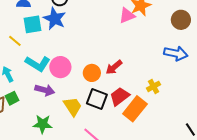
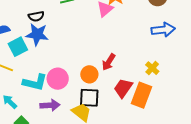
black square: (97, 99) -> (89, 98), moved

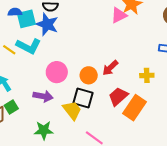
cyan square: (18, 47) -> (26, 19), moved
yellow cross: (152, 68) -> (147, 75), moved, turned 32
cyan L-shape: (35, 82) -> (29, 46), moved

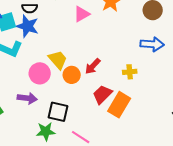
pink triangle: (119, 15) -> (82, 14), moved
black square: (83, 98) -> (58, 112), moved
yellow trapezoid: (72, 110) -> (58, 60), moved
green star: (44, 130) -> (46, 131), moved

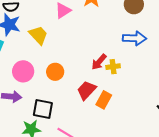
yellow trapezoid: (58, 60) -> (38, 35), moved
red arrow: (93, 66) -> (99, 62), moved
orange rectangle: (119, 105) -> (104, 100), size x0.7

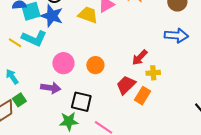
yellow trapezoid: (38, 35) -> (88, 15), moved, turned -30
yellow cross: (113, 67) -> (153, 73), moved

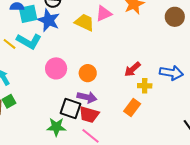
blue arrow: (176, 35) -> (171, 73), moved
red trapezoid: (126, 85) -> (89, 115), moved, turned -125
purple arrow: (51, 88) -> (87, 97), moved

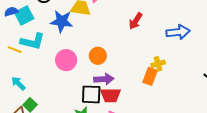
blue star: (49, 20) -> (62, 21), moved
red arrow: (132, 69) -> (136, 21), moved
yellow cross: (145, 86) -> (158, 64), moved

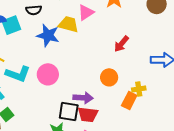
cyan L-shape: (33, 41) -> (18, 74), moved
orange circle: (98, 56) -> (109, 77), moved

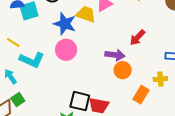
pink circle: (48, 74) -> (66, 50), moved
yellow cross: (139, 89) -> (160, 79), moved
purple arrow: (83, 98) -> (115, 55), moved

